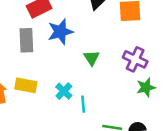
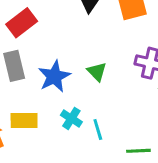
blue star: (60, 32) -> (54, 76), moved

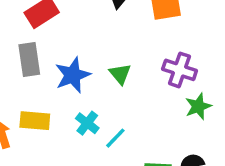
cyan line: (98, 130) -> (115, 138), turned 55

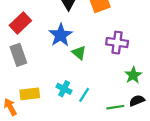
blue star: (73, 75) -> (61, 35), moved
green star: (198, 106) -> (133, 75), moved

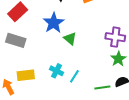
purple cross: (117, 43) -> (115, 37), moved
gray rectangle: (18, 55) -> (16, 40), turned -54

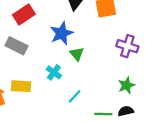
purple cross: (115, 37) -> (127, 46), moved
cyan cross: (56, 71) -> (54, 72), moved

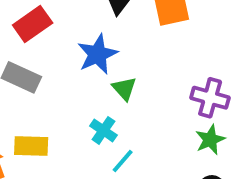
purple cross: (127, 46) -> (210, 98), moved
cyan cross: (54, 72) -> (103, 130), moved

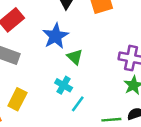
yellow rectangle: (31, 146) -> (17, 99), turned -60

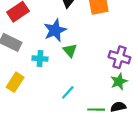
cyan cross: (64, 85) -> (40, 59), moved, turned -32

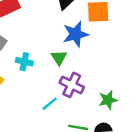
blue star: (55, 30) -> (75, 34), moved
purple cross: (119, 57) -> (72, 85), moved

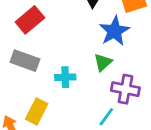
green triangle: (59, 58) -> (103, 62), turned 35

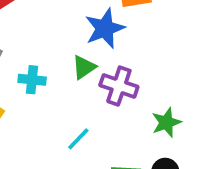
purple cross: (125, 89) -> (119, 86), moved

